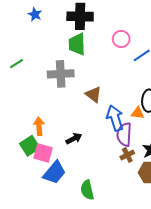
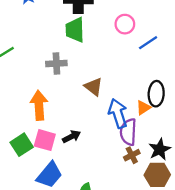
gray cross: (61, 74) -> (56, 64), size x0.7
orange triangle: (138, 113) -> (143, 108), turned -40
orange arrow: (39, 126) -> (39, 105), moved, size x1.4
pink square: (43, 153) -> (45, 140), moved

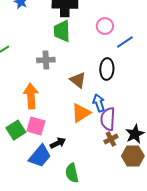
black ellipse: (156, 94) -> (107, 69), moved
orange triangle: (143, 108) -> (81, 113), moved, size x1.5
blue arrow: (118, 113) -> (99, 103), size x0.7
black arrow: (71, 137) -> (58, 143), moved

